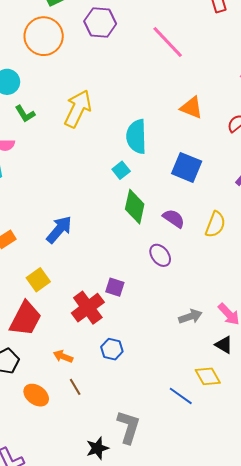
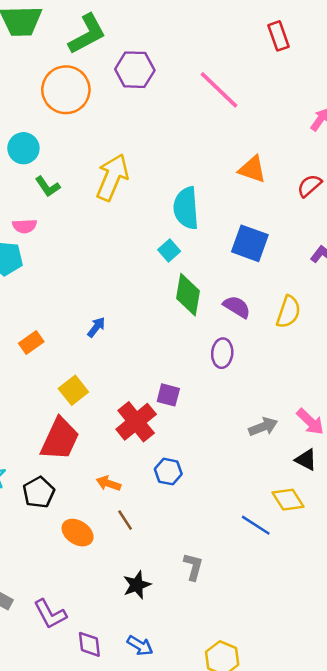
blue arrow: (59, 230) -> (96, 327), size x0.6
purple ellipse: (160, 255) -> (222, 353), turned 45
gray L-shape: (129, 427) -> (193, 567), size x0.7
black star: (97, 448) -> (137, 585), moved

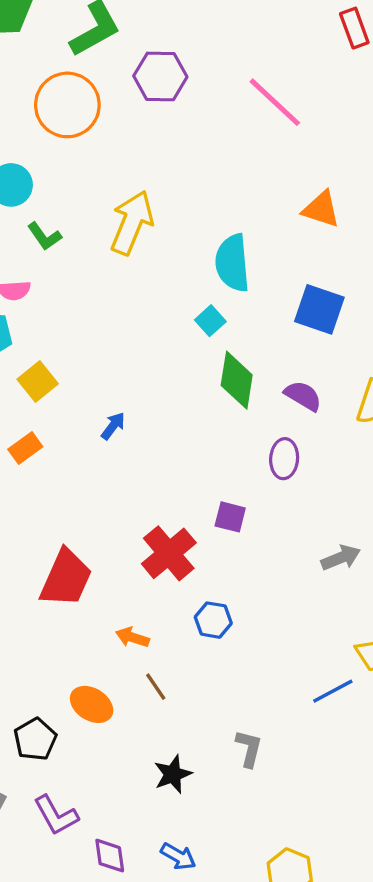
yellow square: (73, 390) -> (38, 382), moved
purple square: (168, 395) -> (230, 517), moved
black pentagon: (39, 492) -> (35, 739), moved
blue line: (256, 525) -> (333, 691), turned -60

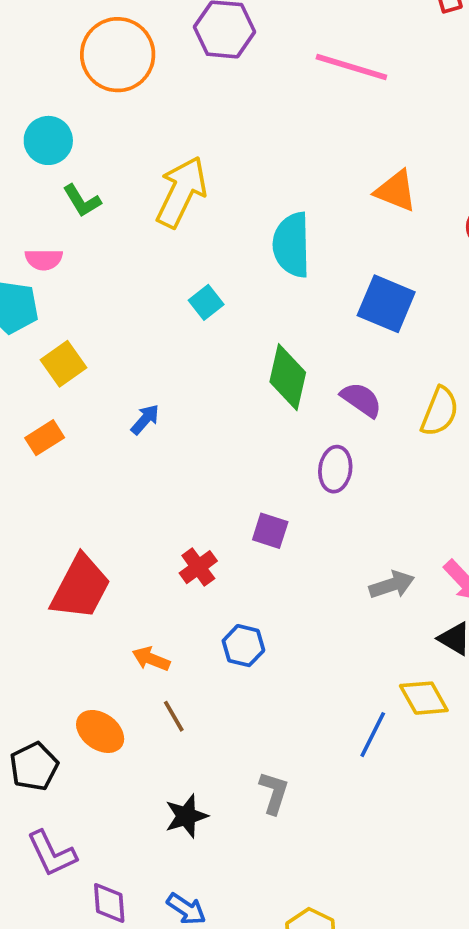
pink line: (275, 102) -> (351, 67), turned -30
cyan square: (210, 321) -> (206, 302), moved
red cross: (169, 553) -> (198, 567), size x0.6
blue line: (333, 691) -> (373, 735), turned -39

